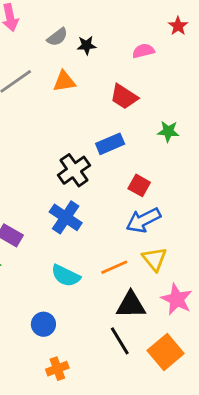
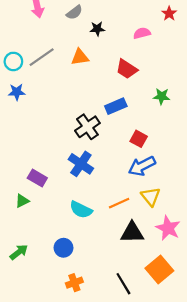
gray semicircle: (57, 37) -> (74, 12), moved
black line: (120, 341) -> (123, 284), moved

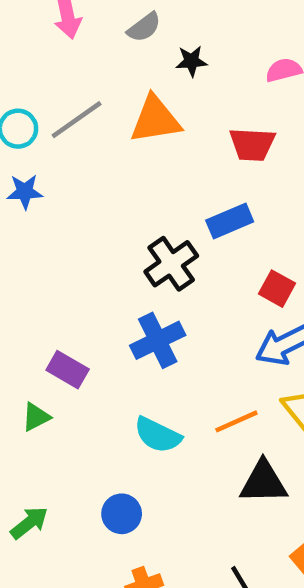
orange triangle: (80, 57) -> (155, 120), size x1.4
red trapezoid: (127, 69) -> (252, 144), turned -30
blue cross: (81, 164) -> (158, 340), turned 30

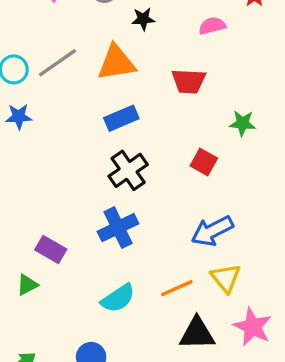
blue rectangle: (230, 221) -> (121, 118), moved
red square: (277, 289) -> (204, 162), moved
cyan semicircle: (158, 435) -> (118, 298), turned -60

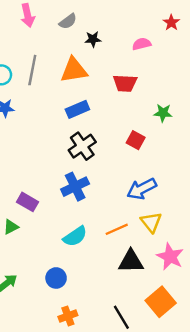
gray line: (57, 63) -> (32, 70), turned -44

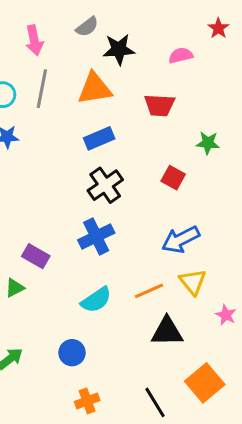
pink arrow: (28, 15) -> (34, 40), moved
black star: (93, 39) -> (119, 49), size x1.5
pink star: (170, 257) -> (226, 315), moved, size x0.6

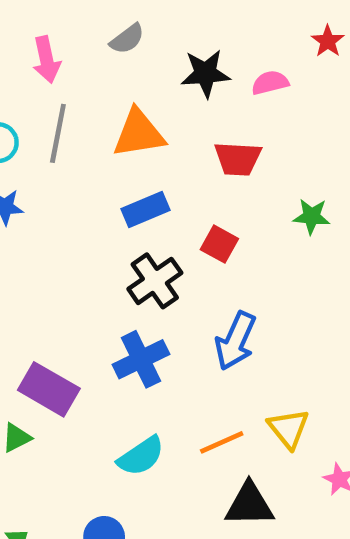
black star: (119, 49) -> (206, 73), moved
red square: (173, 178) -> (219, 244), moved
blue arrow: (181, 240) -> (235, 341), moved, turned -39
purple rectangle: (36, 256) -> (49, 389), size x1.4

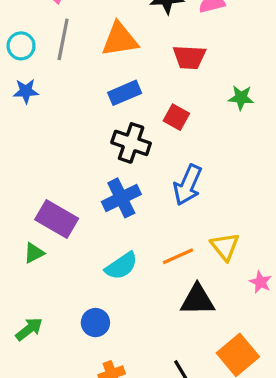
black cross: (155, 281) -> (131, 143), turned -36

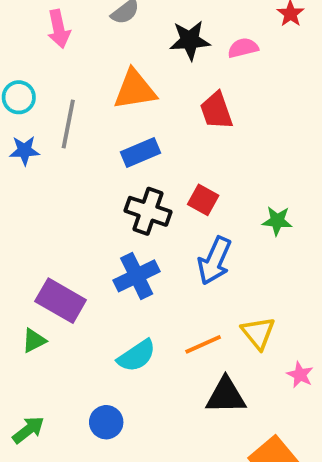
gray line: (63, 39) -> (68, 124), moved
red trapezoid: (189, 57) -> (216, 111), turned 68
green star: (241, 98) -> (277, 221), moved
red square: (176, 117) -> (203, 200), moved

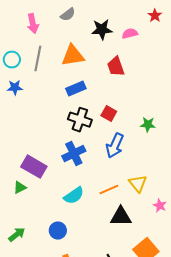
gray line: (68, 124) -> (38, 59), moved

